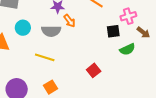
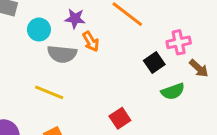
cyan circle: (23, 28) -> (39, 30), moved
black square: (113, 31) -> (154, 63), turned -32

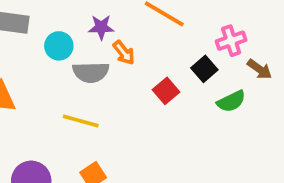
red square: (120, 118) -> (166, 91), moved

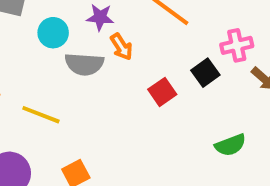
green semicircle: (231, 101) -> (230, 145), moved
yellow line: (81, 121) -> (41, 115), moved

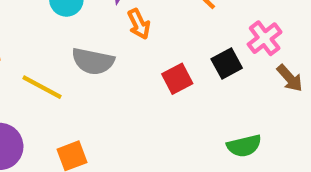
pink cross: (237, 45) -> (265, 38), turned -32
gray semicircle: (84, 64) -> (93, 61), moved

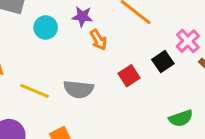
gray semicircle: (93, 61) -> (79, 89), moved

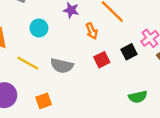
cyan circle: (46, 27) -> (39, 28), moved
orange arrow: (98, 40) -> (92, 31), moved

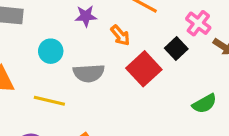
red square: (102, 60) -> (144, 69), size x1.5
gray semicircle: (62, 66) -> (89, 73), moved

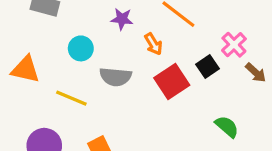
green semicircle: (204, 104) -> (227, 127), turned -120

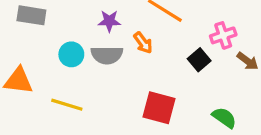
pink cross: (234, 45) -> (223, 35), turned 30
gray semicircle: (115, 77) -> (107, 55), moved
red square: (172, 82) -> (159, 108), moved, turned -36

